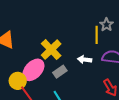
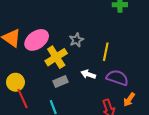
gray star: (106, 25) -> (76, 40), moved
pink ellipse: (33, 70) -> (37, 40), moved

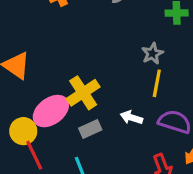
pink ellipse: (37, 40) -> (51, 111), moved
gray star: (76, 40) -> (152, 53), moved

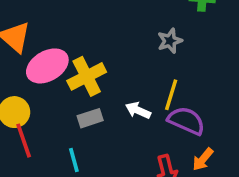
yellow line: (157, 83) -> (171, 95), moved
pink ellipse: (51, 111) -> (47, 66), moved

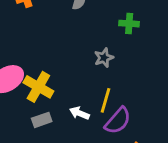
yellow cross: (87, 76) -> (38, 87), turned -32
purple semicircle: (186, 121) -> (118, 121), turned 108

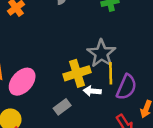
gray star: (104, 58) -> (101, 53), moved, size x1.6
yellow cross: (38, 87) -> (77, 73), moved, turned -30

